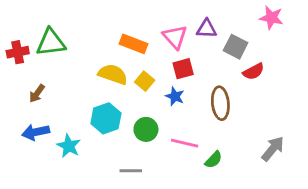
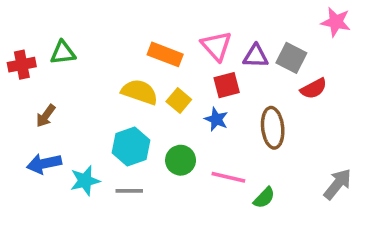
purple triangle: (207, 29) -> (256, 56), moved
green triangle: (51, 43) -> (63, 53), size x0.7
cyan star: (69, 146) -> (85, 181), turned 30
gray line: (131, 171) -> (129, 191), moved

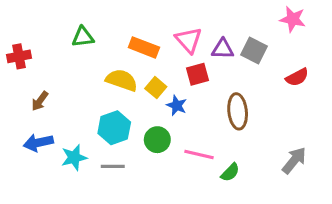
green triangle: (63, 53) -> (83, 37), moved
red semicircle: (314, 89) -> (297, 77), moved
blue star: (216, 119) -> (177, 105), moved

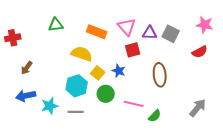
pink star: (293, 19) -> (205, 25), moved
yellow square: (156, 88) -> (98, 73), moved

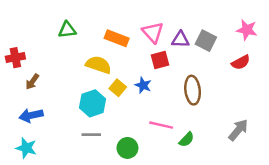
red cross: (13, 38) -> (15, 58), moved
green circle: (106, 94) -> (127, 148), moved
cyan star: (50, 106) -> (26, 148), moved, turned 30

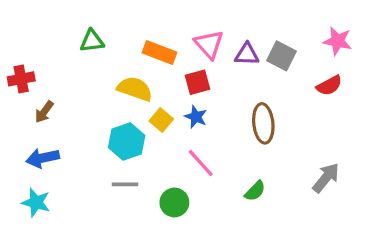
red square: (160, 60) -> (197, 82), moved
pink line: (161, 125) -> (201, 163), moved, turned 35

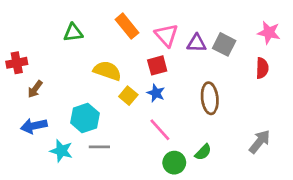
orange rectangle: (160, 53) -> (127, 26), moved, turned 30
red semicircle: (329, 86) -> (262, 68), turned -60
cyan hexagon: (127, 142) -> (85, 118), moved
cyan star: (36, 202) -> (61, 151), moved
green circle: (174, 202) -> (174, 163), moved

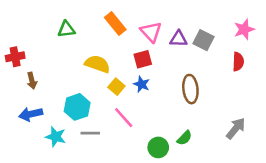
pink star: (269, 33) -> (244, 29), turned -30
brown arrow: (35, 89) -> (32, 81), turned -49
pink line: (160, 130) -> (124, 118), moved

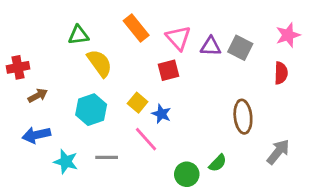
yellow semicircle: (97, 64) -> (100, 63), moved, turned 35
brown arrow: (32, 81) -> (38, 96), turned -105
blue star: (142, 84) -> (161, 114), moved
brown ellipse: (190, 89) -> (243, 117), moved
cyan hexagon: (77, 107) -> (91, 110), moved

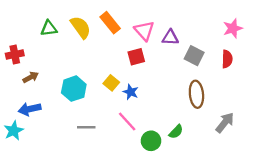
green triangle: (78, 35) -> (49, 28), moved
gray square: (240, 48) -> (194, 56), moved
yellow semicircle: (100, 63) -> (81, 27), moved
pink line: (146, 139) -> (127, 122), moved
cyan star: (66, 162) -> (14, 131), moved, turned 30

